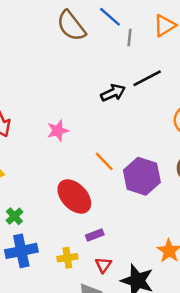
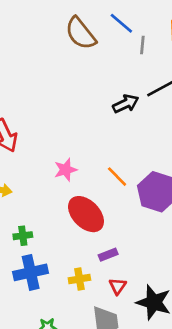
pink star: (58, 131) -> (66, 170), moved
green cross: (14, 216) -> (23, 236), turned 36

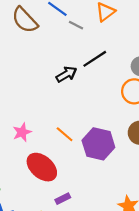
gray line: (142, 45) -> (76, 25), turned -64

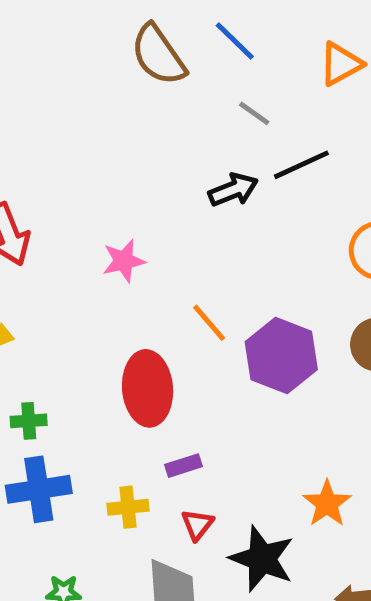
gray line: (76, 25) -> (254, 113), moved
pink star: (22, 132) -> (124, 261), moved
red ellipse: (42, 167) -> (148, 388), turned 36

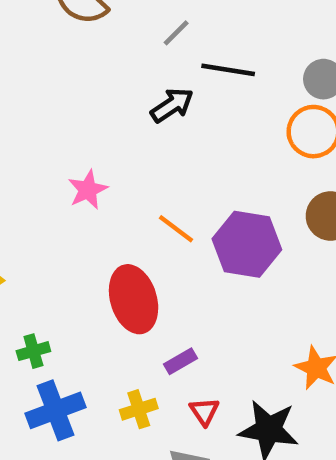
gray line: (254, 113) -> (176, 33), turned -68
black line: (301, 165) -> (228, 70), turned 46

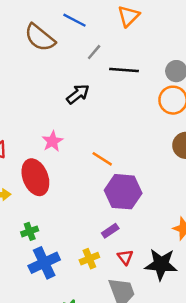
black arrow: (172, 105) -> (78, 94), moved
purple hexagon: (247, 244) -> (123, 192), moved
red ellipse: (134, 299) -> (35, 177), moved

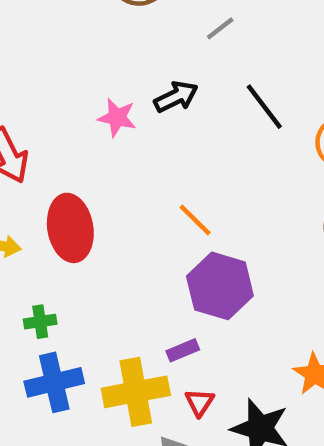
black line: (124, 70) -> (264, 107), moved, turned 36
pink star: (52, 141) -> (117, 118), moved, turned 30
yellow cross: (89, 259) -> (136, 392), size x1.8

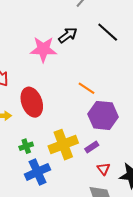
pink star: (117, 118) -> (43, 49), size x1.5
yellow cross: (136, 392) -> (63, 145), moved

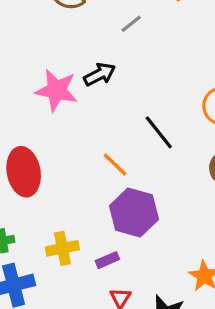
black line: (108, 32) -> (159, 132), moved
yellow cross: (63, 145) -> (62, 248), size x0.7

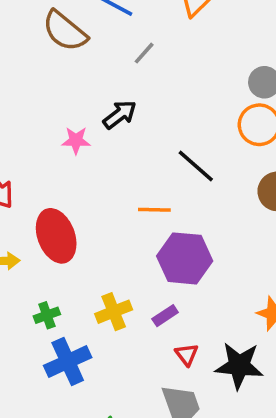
pink star: (57, 90) -> (76, 140), size x0.6
orange line: (115, 165) -> (154, 210), turned -32

